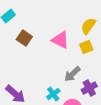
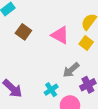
yellow square: (86, 47) -> (86, 43), turned -32

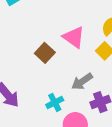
brown square: (23, 32) -> (45, 53), moved

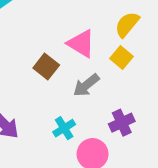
gray arrow: (82, 81) -> (86, 85), moved

